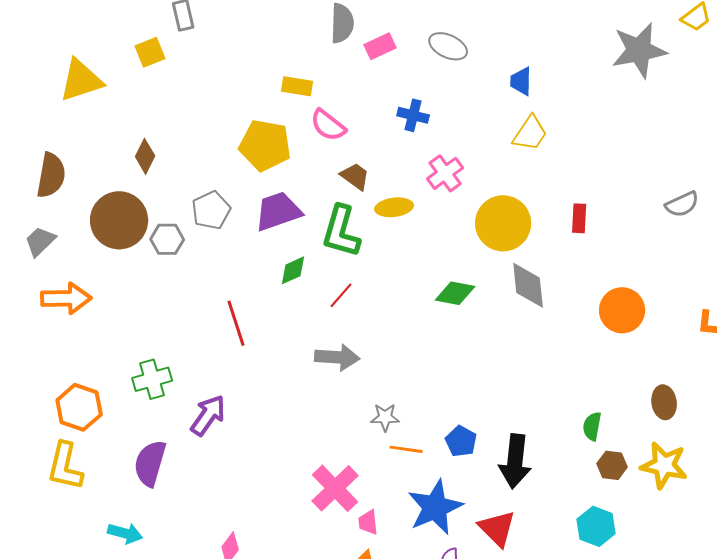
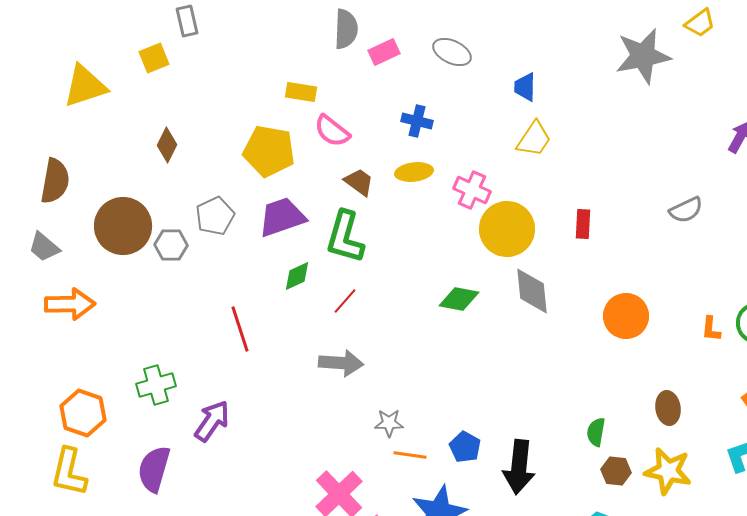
brown diamond: (145, 156) -> (167, 145), moved
pink cross: (445, 173) -> (472, 190), moved, turned -30
yellow ellipse: (394, 207) -> (414, 172), moved
gray trapezoid: (40, 241) -> (44, 247), turned -96

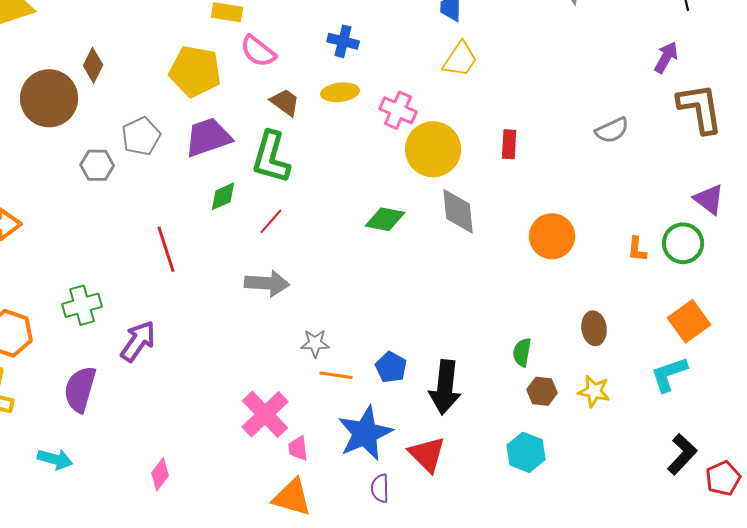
brown circle: (123, 226) -> (49, 98), moved
yellow star: (668, 471) -> (594, 391), size x0.7

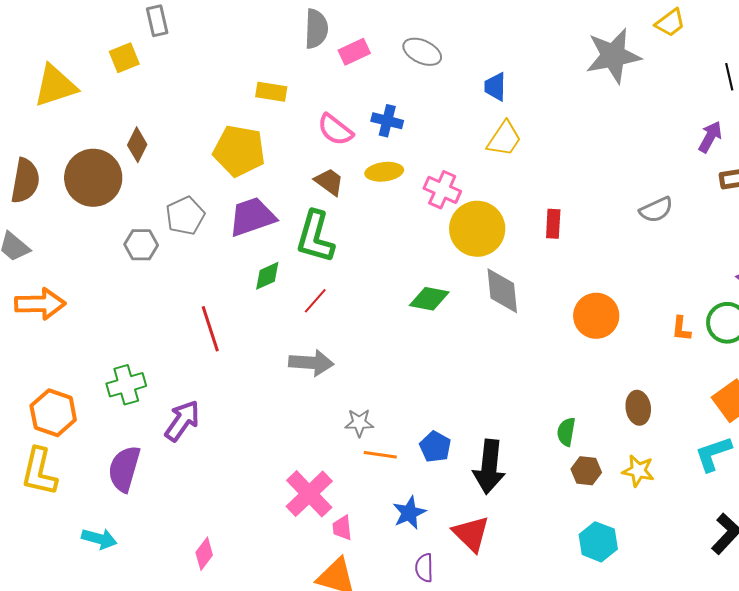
pink semicircle: (258, 51) -> (335, 130), moved
blue star: (365, 433) -> (409, 513), size x0.6
cyan hexagon: (526, 452) -> (598, 542), moved

